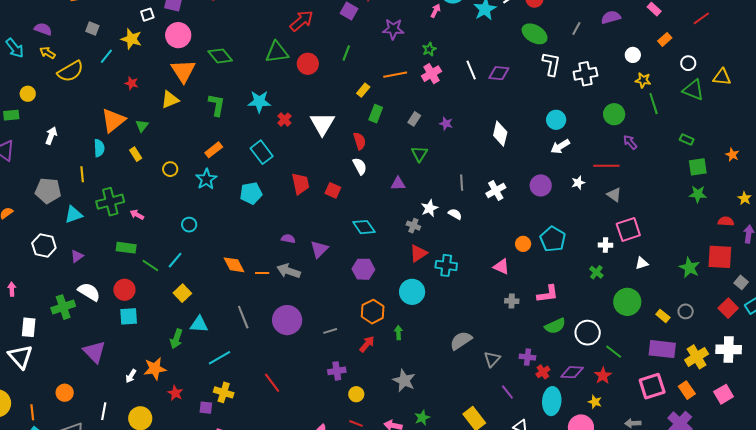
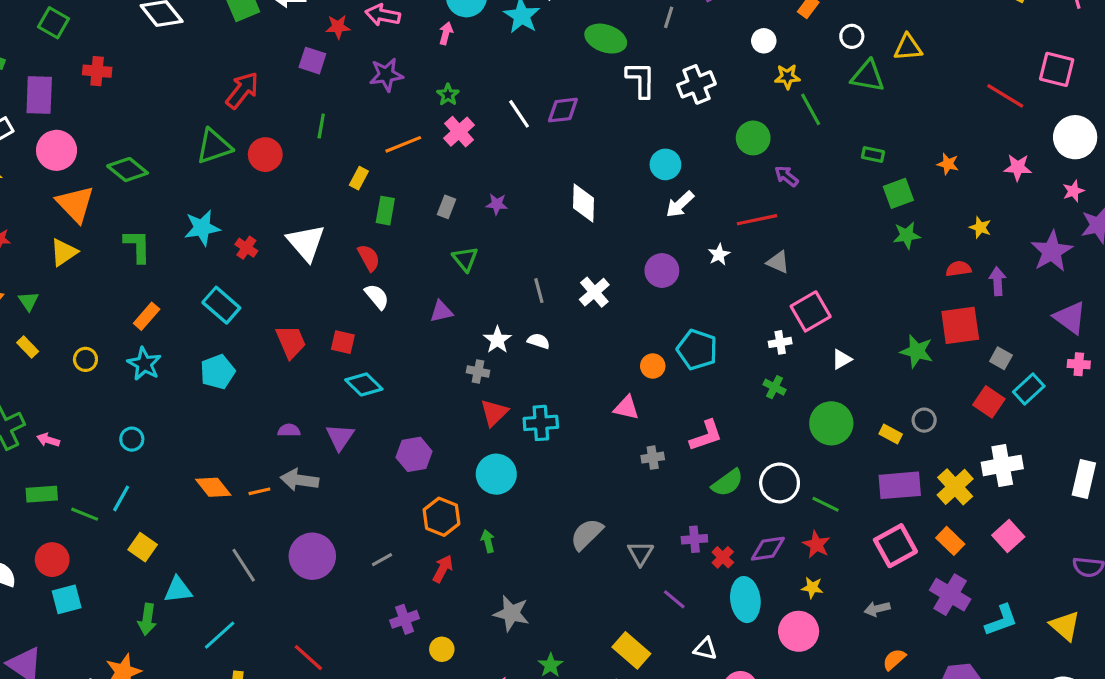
cyan diamond: (364, 227) -> (364, 384), moved

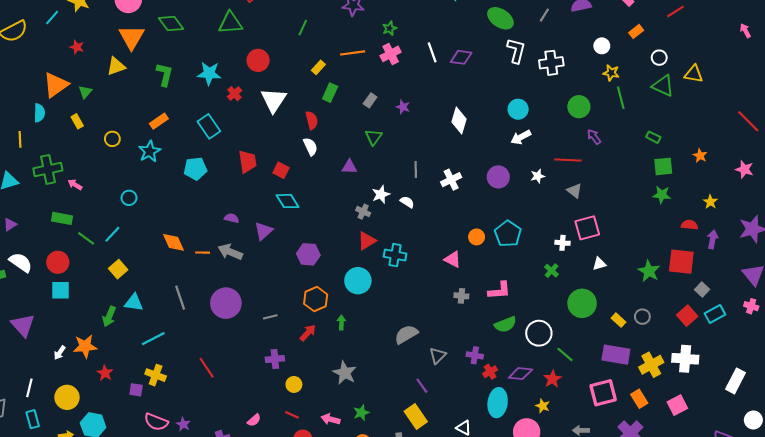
red circle: (265, 155) -> (258, 60), moved
purple line: (674, 599) -> (422, 386), moved

